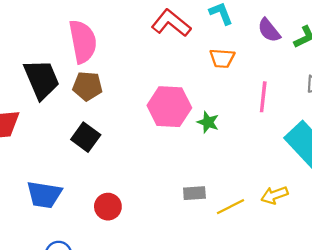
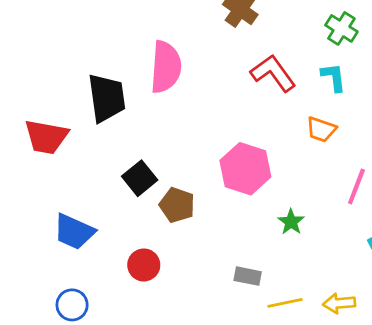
brown pentagon: (87, 86) -> (177, 205), moved
green star: (208, 122) -> (291, 222), moved

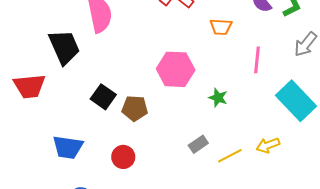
gray rectangle: (248, 276) -> (198, 144), turned -30

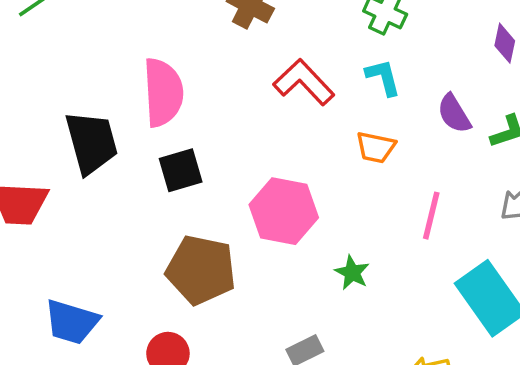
black square: (103, 97) -> (181, 170), moved, turned 30
brown pentagon: (135, 108) -> (201, 270), size x1.5

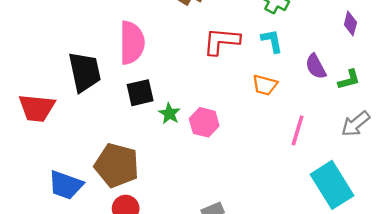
red L-shape: (304, 82) -> (221, 41), turned -45
pink hexagon: (284, 211) -> (204, 122), size x0.7
brown pentagon: (201, 270) -> (117, 165), moved
green star: (352, 273) -> (169, 114), moved

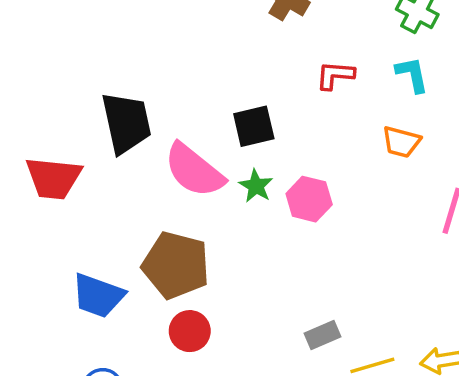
red L-shape: (221, 41) -> (335, 75), size x0.7
pink semicircle: (132, 43) -> (194, 170), moved, turned 129
black square: (140, 93) -> (254, 126), moved

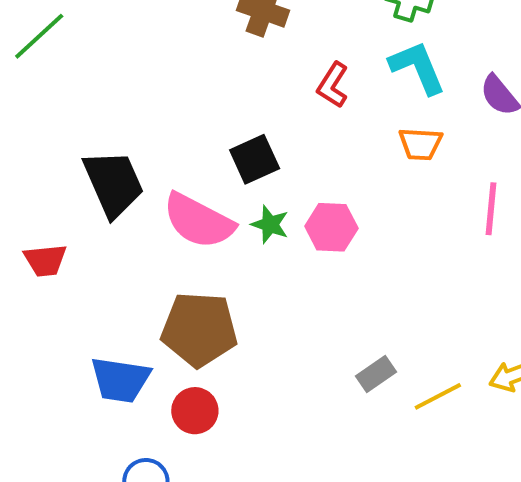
cyan L-shape: (412, 74) -> (417, 67), size x1.4
red L-shape: (335, 75) -> (333, 85), turned -51
red trapezoid: (53, 178) -> (45, 260), size x0.7
red circle: (190, 331) -> (195, 411), moved

